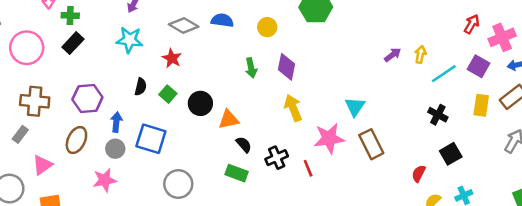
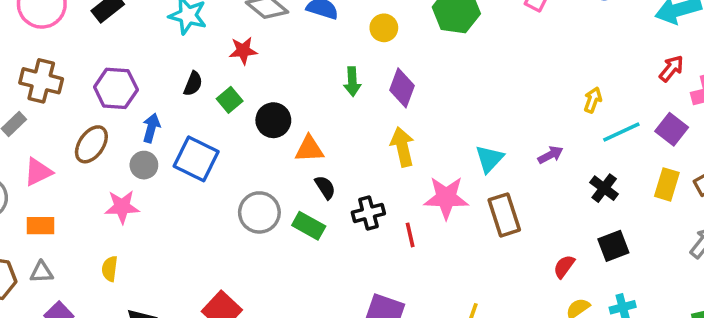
purple arrow: (393, 55) -> (550, 155), moved
red star: (172, 58) -> (243, 51), turned 30
gray circle: (178, 184) -> (259, 212), moved

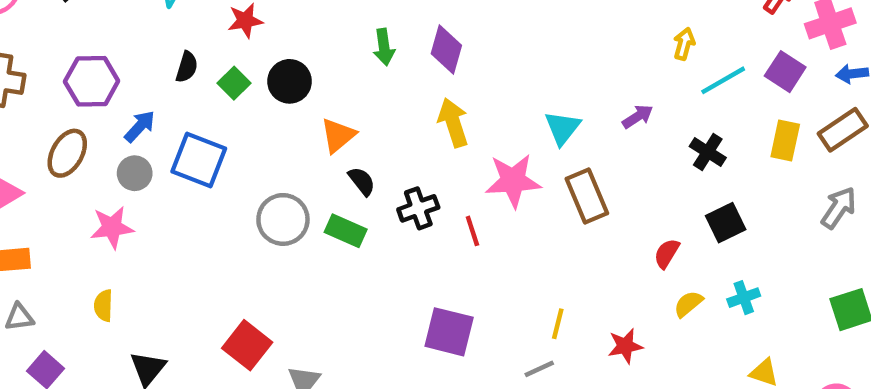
black circle: (273, 120) -> (290, 81), moved
blue arrow: (151, 128) -> (140, 126), turned 32
orange triangle: (309, 149) -> (338, 135), turned -32

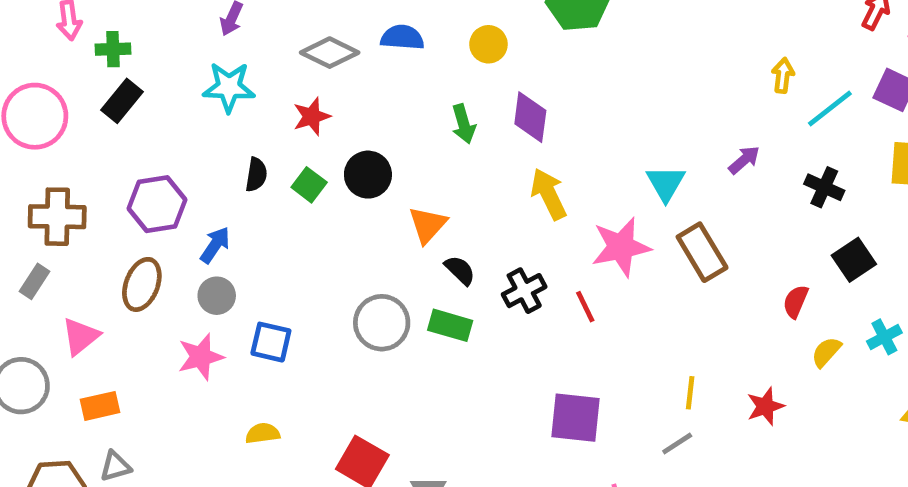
blue square: (199, 160) -> (271, 342), moved, size x0.7
yellow semicircle: (103, 305) -> (263, 433), moved, turned 88

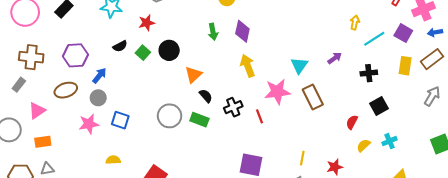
black semicircle: (256, 175) -> (120, 46), turned 48
black cross: (824, 187) -> (369, 73), turned -35
brown ellipse: (142, 284) -> (66, 90), turned 45

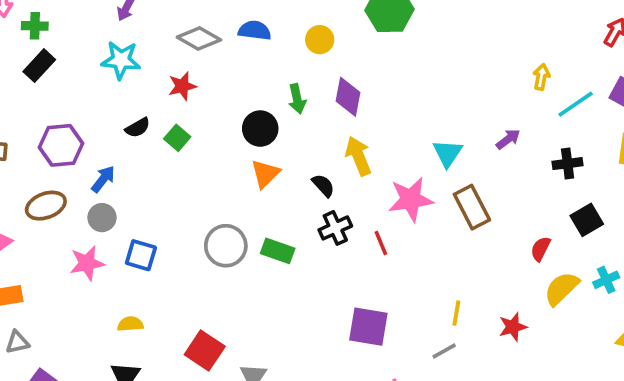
black circle: (169, 50) -> (260, 129), moved
black semicircle: (206, 96) -> (323, 185), moved
yellow semicircle: (363, 145) -> (561, 289), size x1.5

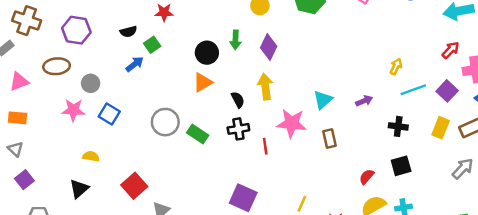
blue arrow: (103, 179) -> (135, 64), moved
brown rectangle: (472, 207) -> (330, 138), size x0.7
gray triangle: (17, 342) -> (15, 149), turned 42

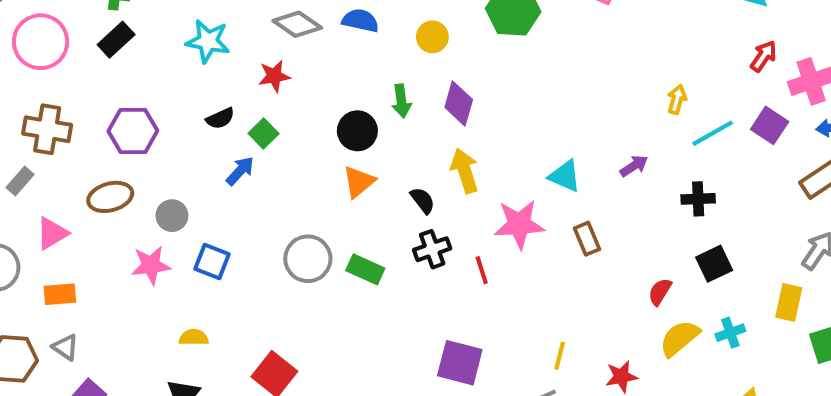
cyan triangle: (323, 100) -> (565, 176), turned -45
yellow rectangle: (441, 128) -> (789, 302), moved

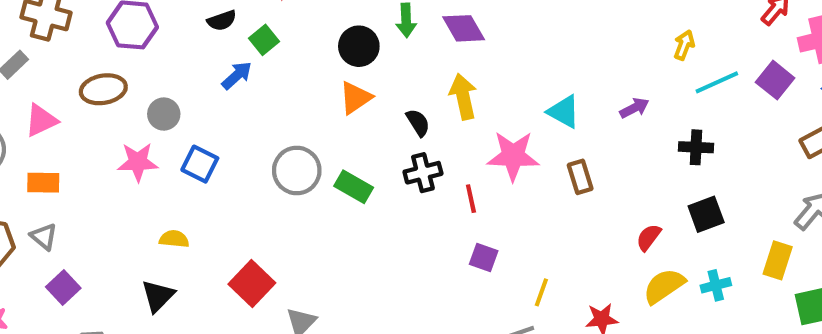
purple diamond: (459, 103) -> (464, 28), turned -51
purple square: (460, 363) -> (484, 257), moved, size x0.6

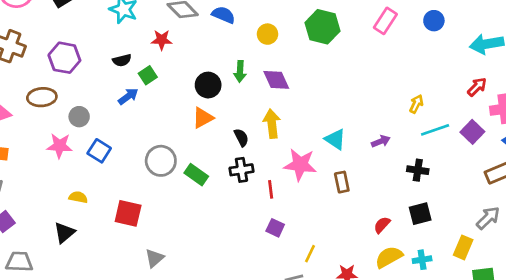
red square: (252, 284) -> (128, 213), moved, turned -36

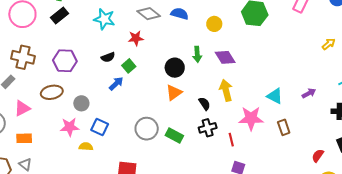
yellow arrow: (416, 104) -> (329, 44), moved, turned 32
yellow semicircle: (78, 197) -> (86, 147), moved

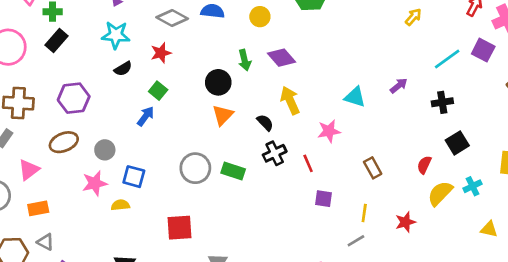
black semicircle: (108, 57) -> (123, 69), moved
pink star: (251, 118) -> (329, 131), size x0.7
brown rectangle: (284, 127) -> (373, 168), moved

